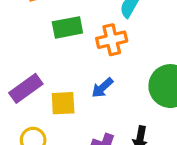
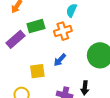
purple rectangle: (26, 88) -> (15, 39), moved

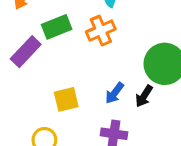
blue arrow: (60, 60) -> (115, 93), moved
black arrow: (85, 88) -> (144, 96), moved, turned 32

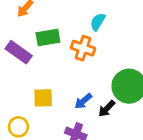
orange cross: (101, 31) -> (83, 48), turned 30
purple rectangle: (26, 52) -> (19, 52), turned 70

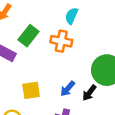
green rectangle: (48, 38) -> (29, 36), turned -35

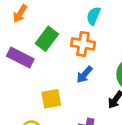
blue arrow: (68, 89) -> (84, 75), moved

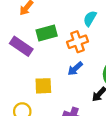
green rectangle: (47, 39) -> (47, 33), turned 30
orange cross: (83, 44) -> (77, 42), turned -36

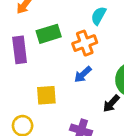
purple rectangle: (21, 46) -> (20, 50), turned 50

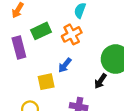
blue arrow: (83, 74) -> (65, 65), moved

